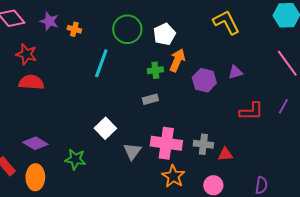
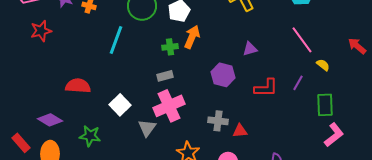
red star: (26, 54) -> (41, 31), turned -30
purple hexagon: (204, 80) -> (223, 75), moved
red semicircle: (31, 82) -> (78, 86), moved
pink cross: (166, 143) -> (169, 106), moved, turned -32

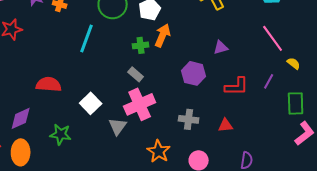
gray rectangle: (165, 76) -> (136, 74), turned 56
purple diamond: (50, 120) -> (21, 118), turned -55
red triangle: (240, 131) -> (226, 125), moved

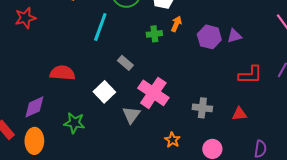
orange arrow: (163, 35) -> (176, 24), size x0.7
purple hexagon: (194, 73) -> (209, 37), moved
gray rectangle: (136, 74) -> (125, 63), moved
pink cross: (140, 104) -> (153, 93), turned -32
orange star: (159, 151) -> (172, 140), size x0.7

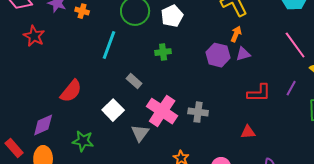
red star: (25, 18) -> (34, 36), turned -30
orange arrow: (176, 24) -> (236, 34), moved
red semicircle: (62, 73) -> (71, 91), turned 125
gray cross: (202, 108) -> (198, 112), moved

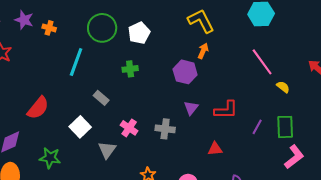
purple triangle: (243, 54) -> (191, 108), moved, turned -35
purple line: (291, 88) -> (257, 127), moved
pink cross: (162, 111) -> (129, 128), size x0.6

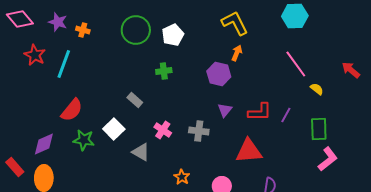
cyan line: (76, 62) -> (64, 64), moved
purple line: (257, 127) -> (286, 115), moved
red triangle: (215, 149) -> (249, 151), size x1.8
gray triangle: (107, 150) -> (141, 152), turned -36
green star: (50, 158) -> (84, 140), moved

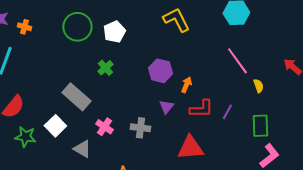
orange arrow: (237, 53) -> (186, 85), moved
green cross: (164, 71) -> (105, 68), turned -35
yellow semicircle: (317, 89) -> (258, 86), turned 32
gray rectangle: (135, 100) -> (76, 97), size x1.8

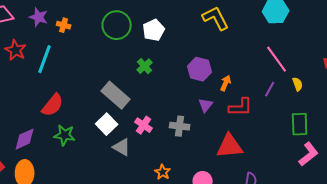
purple line: (227, 112) -> (270, 89), moved
white square: (55, 126) -> (107, 124), moved

